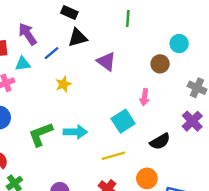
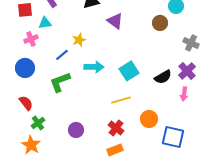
blue line: (51, 53) -> (62, 55), moved
pink arrow: (145, 97) -> (184, 94), moved
cyan arrow: (75, 132) -> (94, 67), moved
black semicircle: (160, 141) -> (163, 77), moved

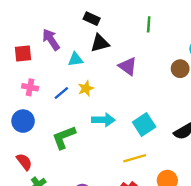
cyan triangle: (45, 23) -> (75, 59), moved
pink cross: (31, 39) -> (30, 87), turned 32
blue line: (62, 55) -> (61, 93), moved

